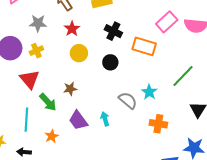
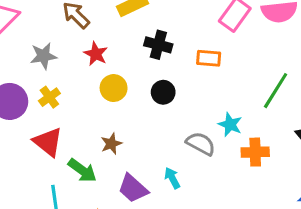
orange rectangle: (144, 46) -> (209, 58), size x0.7
orange cross: (158, 124) -> (255, 152), moved

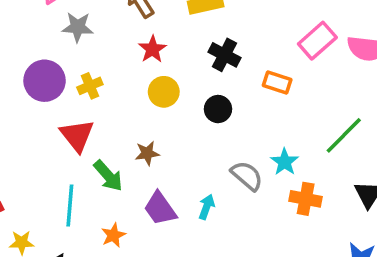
gray star: (43, 56) -> (78, 27), moved
cyan arrow: (172, 178) -> (207, 207), turned 35

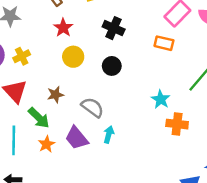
orange rectangle: (277, 83) -> (164, 43), moved
brown star: (147, 153) -> (55, 95), moved
gray semicircle: (247, 176) -> (92, 107), moved
orange star: (113, 235) -> (47, 144), moved

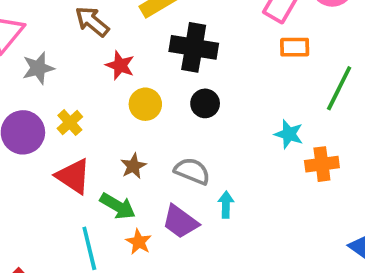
black cross: (114, 28) -> (194, 47), size x1.4
orange rectangle: (164, 43) -> (295, 47), moved

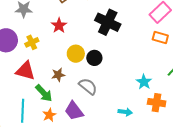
red star: (120, 65) -> (59, 25), moved
black circle: (205, 103) -> (94, 58), moved
yellow circle: (145, 104) -> (76, 54), moved
red triangle: (73, 176) -> (25, 71), turned -35
cyan arrow: (226, 205) -> (125, 112), moved, turned 80

